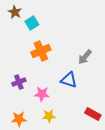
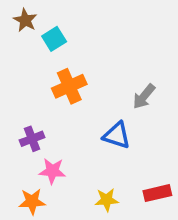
pink star: (42, 94) -> (52, 171), moved
red rectangle: (93, 114) -> (157, 193), turned -42
yellow star: (49, 116) -> (107, 200), moved

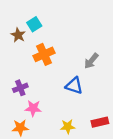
brown star: (25, 20) -> (18, 35), moved

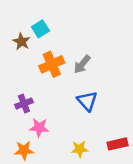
gray arrow: (91, 61) -> (82, 64), moved
blue triangle: (74, 86) -> (87, 101), turned 30

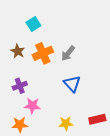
brown star: (21, 42) -> (18, 51), moved

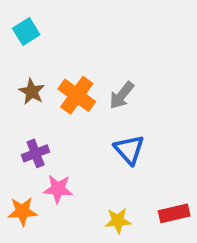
cyan square: (33, 24) -> (26, 32), moved
orange cross: (43, 53) -> (77, 95), turned -30
orange star: (20, 125) -> (22, 211), moved

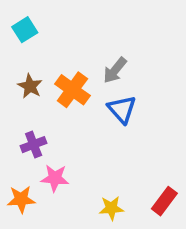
gray arrow: (122, 95) -> (115, 70), moved
blue triangle: (129, 150) -> (122, 109), moved
red rectangle: (174, 213) -> (164, 201), turned -40

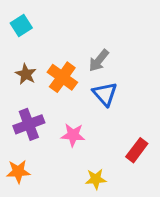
purple cross: (34, 145) -> (29, 124), size x1.4
pink star: (55, 178) -> (73, 135), moved
red rectangle: (164, 201) -> (137, 150), moved

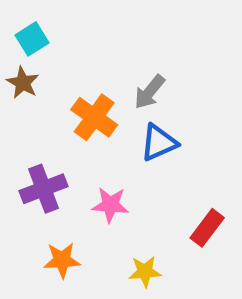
brown star: (26, 74) -> (23, 83), moved
blue triangle: (105, 94) -> (159, 143), turned 48
orange star: (18, 172) -> (62, 260), moved

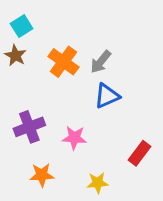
orange cross: (94, 117) -> (63, 62), moved

